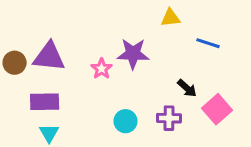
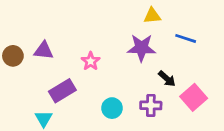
purple star: (133, 54) -> (141, 48), moved
purple triangle: (49, 57) -> (44, 51), size x0.7
purple rectangle: (45, 102) -> (62, 91), moved, turned -30

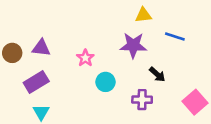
purple rectangle: (62, 91) -> (36, 82), moved
pink square: (194, 97) -> (195, 102), moved
cyan circle: (112, 108) -> (106, 82), moved

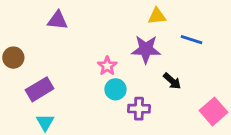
purple triangle: (41, 48) -> (58, 20), moved
pink star: (85, 58) -> (107, 66), moved
purple cross: (142, 100) -> (139, 109), moved

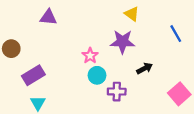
yellow triangle: (157, 16) -> (132, 14), turned 42
blue line: (191, 40) -> (176, 34), moved, turned 42
black arrow: (172, 81) -> (145, 68), turned -70

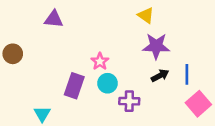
blue line: (176, 34) -> (187, 74), moved, turned 30
purple star: (122, 42) -> (156, 46), moved
purple rectangle: (33, 75) -> (74, 86), moved, turned -40

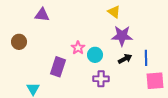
brown circle: (13, 54) -> (19, 42), moved
cyan circle: (108, 83) -> (95, 55), moved
pink square: (198, 104) -> (155, 81), turned 36

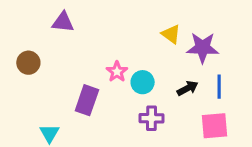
yellow triangle: (114, 12) -> (171, 34), moved
purple star: (122, 36) -> (203, 48), moved
pink square: (155, 81) -> (215, 126), moved

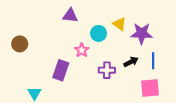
purple triangle: (63, 22) -> (70, 16), moved
cyan circle: (143, 82) -> (99, 33), moved
purple cross: (152, 118) -> (107, 70), moved

